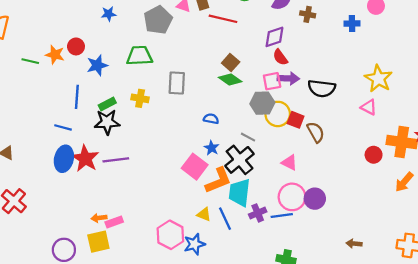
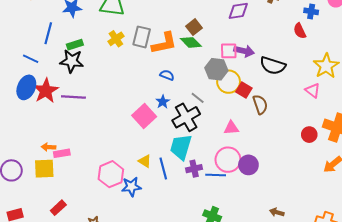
red semicircle: (280, 57) -> (300, 31), moved
yellow cross: (140, 98) -> (116, 39), moved, turned 35
pink triangle: (289, 163) -> (231, 128), turned -42
orange L-shape: (218, 180) -> (164, 43), moved

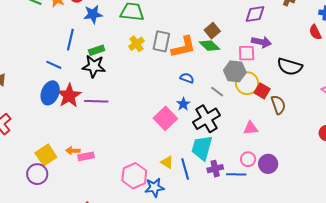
purple arrow: (244, 51) -> (261, 42), moved
gray line: (198, 98) -> (217, 92), moved
pink circle: (228, 160) -> (248, 159), size x0.6
yellow square: (44, 169) -> (46, 155), moved, turned -30

